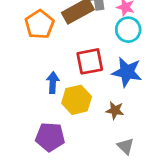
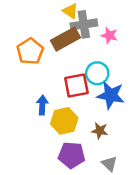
cyan circle: (128, 30) -> (97, 73), moved
purple pentagon: (50, 137) -> (72, 155), moved

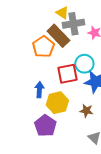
brown rectangle: (65, 39) -> (58, 36), turned 75
orange pentagon: (30, 51) -> (43, 47), moved
purple pentagon: (72, 155) -> (45, 126), moved, turned 30

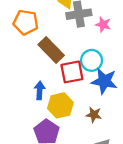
brown rectangle: (58, 36) -> (51, 50), moved
orange pentagon: (43, 47) -> (26, 22), moved, turned -30

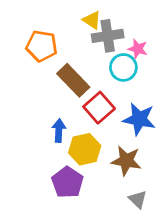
cyan circle: (92, 60) -> (123, 67), moved
red square: (72, 72) -> (99, 108), turned -30
brown star: (94, 115) -> (126, 161), size x1.5

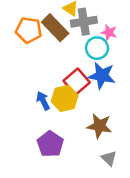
brown rectangle: (73, 80) -> (55, 28), moved
blue star: (139, 119) -> (102, 76), moved
blue arrow: (59, 131) -> (43, 101), turned -30
yellow hexagon: (85, 149) -> (65, 98), moved

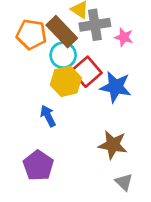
cyan circle: (97, 48) -> (63, 55), moved
red square: (77, 82) -> (87, 72), moved
yellow hexagon: (65, 98) -> (66, 81), moved
purple pentagon: (50, 144) -> (38, 166), moved

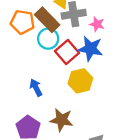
yellow hexagon: (66, 81) -> (80, 81), moved
blue star: (116, 87) -> (90, 49), moved
brown star: (113, 145) -> (61, 120), moved

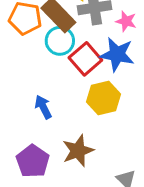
brown star: (61, 120) -> (78, 151), turned -30

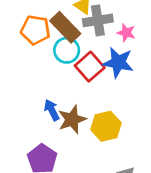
yellow hexagon: (103, 98) -> (106, 126), moved
brown star: (78, 151) -> (72, 119), moved

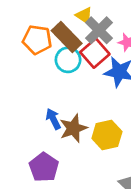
gray cross: (98, 20) -> (99, 30), turned -36
red square: (90, 67) -> (95, 53), moved

